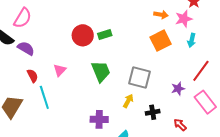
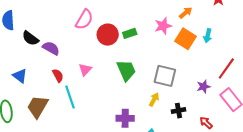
orange arrow: (161, 15) -> (186, 13), turned -48
pink semicircle: (23, 18) -> (84, 20), moved
pink star: (184, 19) -> (163, 26), moved
cyan arrow: (192, 40) -> (208, 36), moved
orange square: (161, 41) -> (186, 39), turned -30

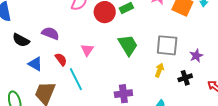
black semicircle: (30, 38) -> (21, 40), moved
blue triangle: (20, 76) -> (35, 64), moved
purple star: (204, 87) -> (196, 56), moved
purple cross: (125, 118) -> (123, 94), moved

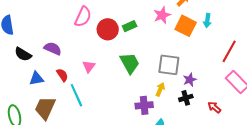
purple star: (196, 56) -> (190, 80), moved
blue triangle: (35, 64) -> (36, 78), turned -42
purple cross: (123, 94) -> (144, 105), moved

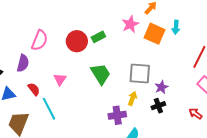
pink semicircle: (83, 17) -> (40, 40), moved
purple semicircle: (53, 49) -> (23, 63), turned 84
red arrow: (214, 107) -> (195, 114), moved

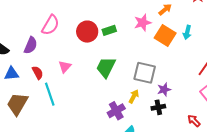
green trapezoid: (101, 74) -> (106, 67), turned -130
purple cross: (117, 115) -> (116, 111), turned -30

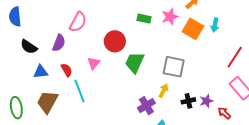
green rectangle: (109, 30) -> (144, 19), moved, turned 32
red circle: (87, 32) -> (115, 41), moved
purple star: (164, 90) -> (206, 101), moved

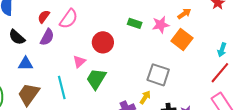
cyan arrow: (215, 25) -> (222, 50), moved
green trapezoid: (135, 62) -> (96, 79), moved
red semicircle: (67, 70) -> (44, 17), moved, turned -120

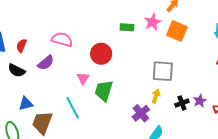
red semicircle: (44, 17) -> (21, 46), moved
pink semicircle: (69, 19) -> (62, 40), turned -95
purple semicircle: (47, 37) -> (46, 63), turned 36
blue triangle: (26, 64) -> (26, 104), moved

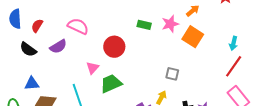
gray square: (163, 71) -> (172, 74), size x0.6
green trapezoid: (104, 91) -> (111, 84), turned 40

